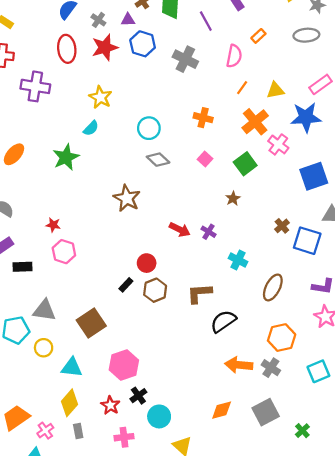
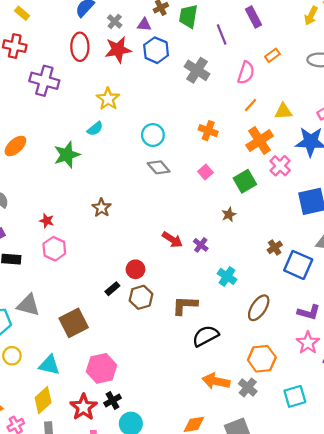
brown star: (127, 198) -> (102, 208), moved, size x0.7
yellow circle: (44, 348) -> (12, 356), moved
red star: (110, 405) -> (83, 407), size x1.4

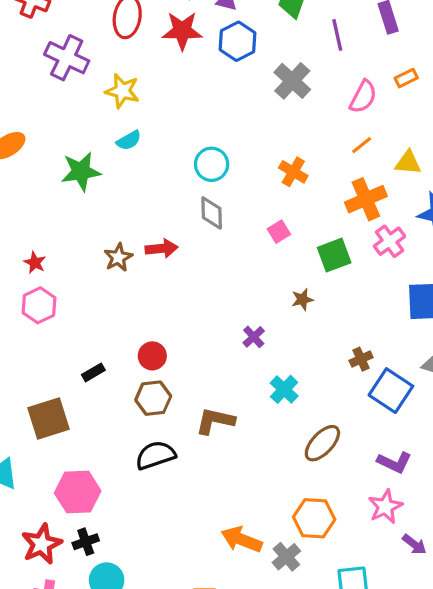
yellow star: (108, 99) -> (122, 91), moved, turned -30
gray diamond: (159, 167) -> (212, 213), turned 30
red arrow: (172, 240) -> (162, 249), moved, turned -48
black rectangle: (112, 289) -> (93, 372), moved
black semicircle: (206, 336) -> (155, 455), moved

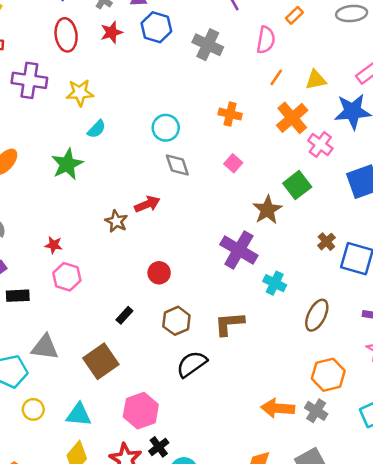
red star: (182, 31) -> (111, 32), size x0.7
green square: (334, 255) -> (297, 185), moved
brown star: (302, 299) -> (267, 210), size x1.6
purple cross: (254, 337) -> (239, 250), size x2.0
red circle: (152, 356) -> (159, 273), moved

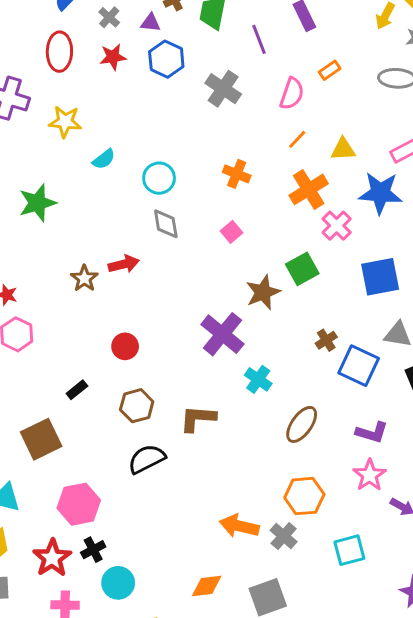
cyan semicircle: (97, 129) -> (104, 159), moved

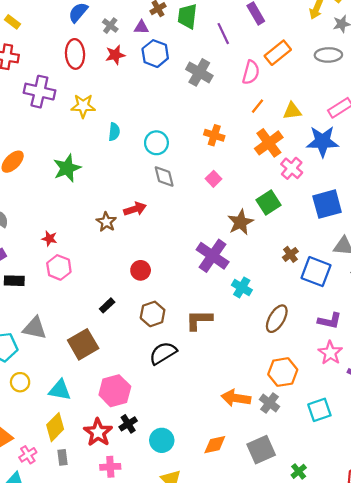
orange rectangle: (330, 70) -> (278, 53), size x1.6
cyan semicircle: (104, 159) -> (114, 132), turned -42
cyan circle: (118, 583) -> (162, 440), moved

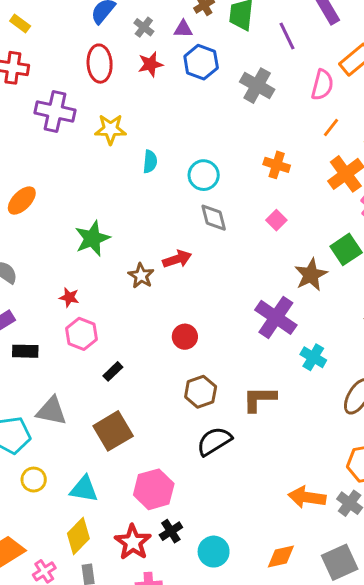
green star: (67, 168) -> (92, 238), moved
black rectangle: (107, 305) -> (113, 371), moved

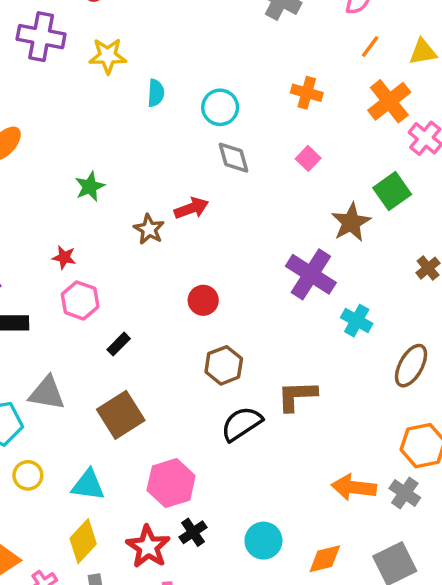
green star: (92, 238) -> (90, 186), size x0.7
brown L-shape: (259, 399) -> (297, 396), moved
cyan circle: (214, 552) -> (263, 541), moved

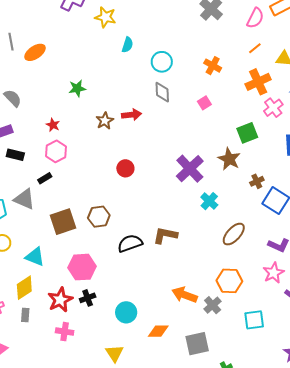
brown star: (351, 222) -> (229, 159), moved, turned -30
black rectangle: (119, 344) -> (45, 178), moved
brown hexagon: (224, 365) -> (99, 217), moved

